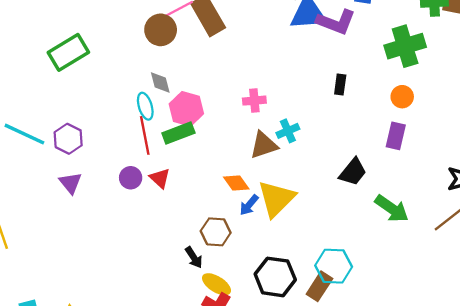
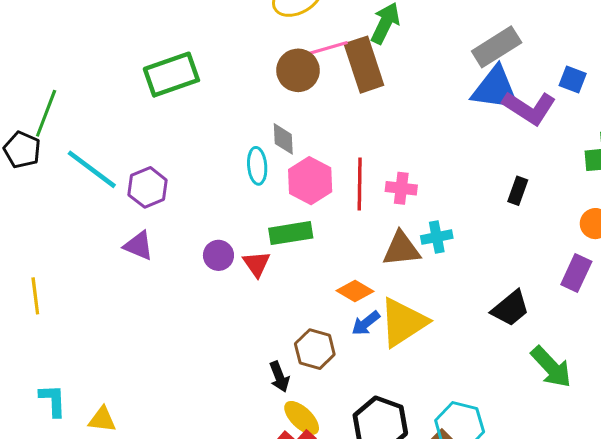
green rectangle: (178, 133) -> (291, 233), moved
red line: (145, 135) -> (360, 184), moved
purple triangle: (70, 183) -> (139, 246), turned -40
orange diamond: (236, 183) -> (355, 291), turned -36

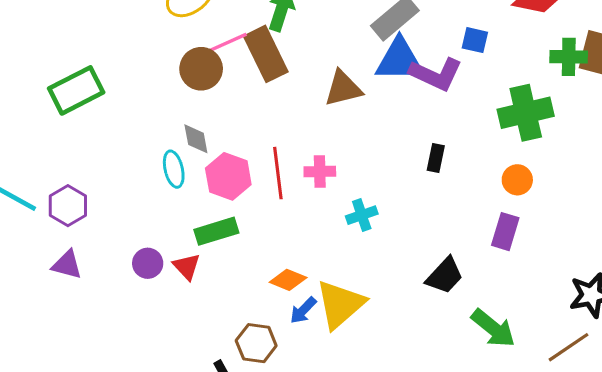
brown triangle: (401, 249) -> (343, 88), moved

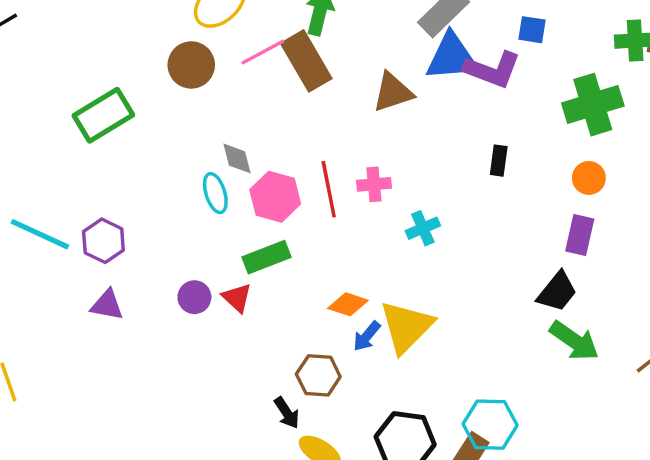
brown circle: (201, 69) -> (191, 65), moved
black trapezoid: (445, 276) -> (557, 292), moved

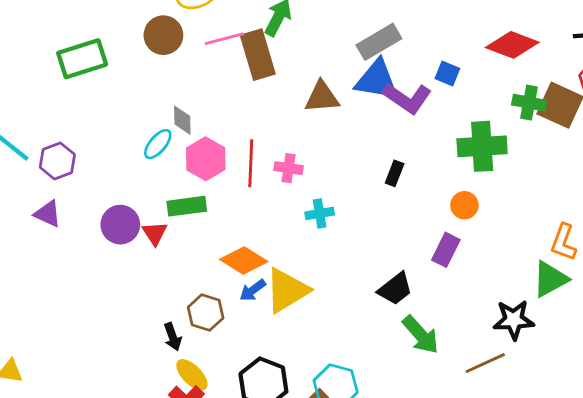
cyan ellipse: (215, 193) -> (158, 144), turned 44
black trapezoid: (557, 292) -> (395, 289), moved
purple circle: (194, 297) -> (120, 225), size x1.4
orange diamond: (348, 304) -> (244, 261), size x1.4

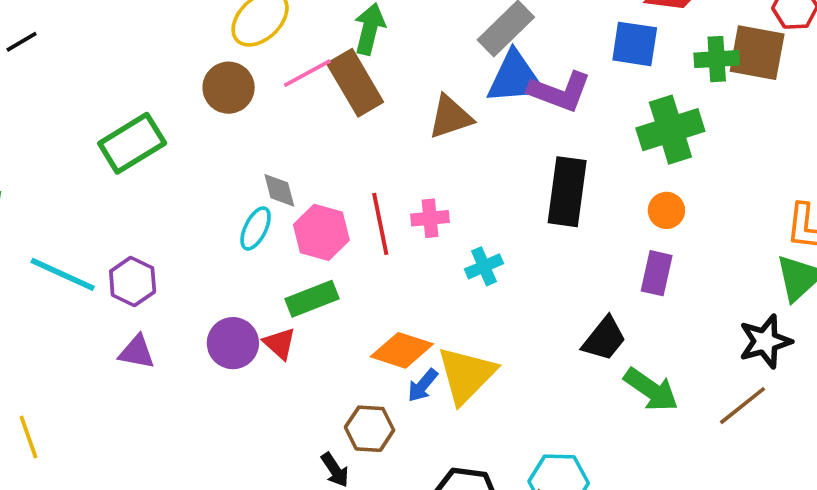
blue square: (447, 73) -> (635, 44), moved, size x1.5
black rectangle: (395, 173) -> (567, 192), size x2.0

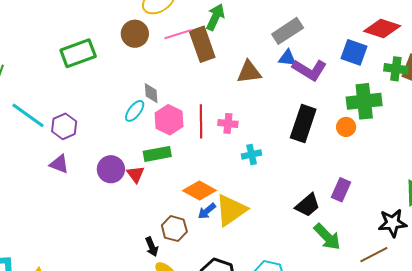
blue triangle: (515, 78) -> (287, 58), size x0.6
orange circle: (666, 210) -> (346, 127), moved
purple rectangle: (657, 273) -> (341, 190), moved

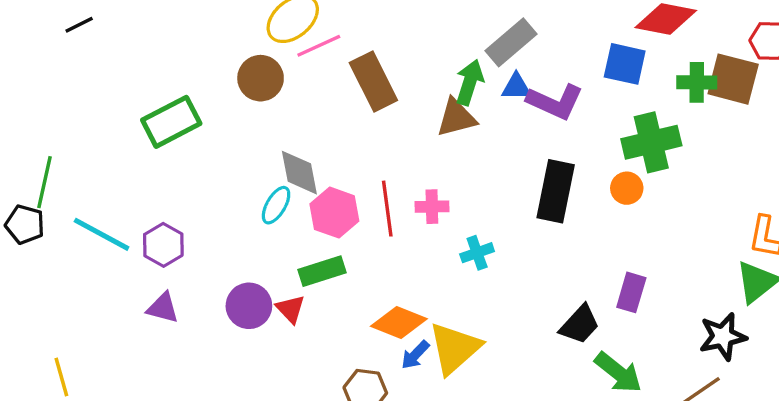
green arrow: (215, 17) -> (470, 82), moved
pink line: (178, 34) -> (319, 46), moved
gray diamond: (151, 93) -> (299, 173), size x1.4

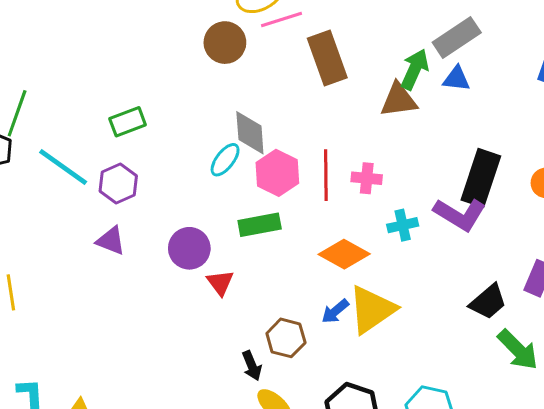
purple L-shape: (555, 102) -> (460, 214), moved
green rectangle: (171, 122) -> (128, 122), moved, size x0.7
red triangle: (290, 309) -> (220, 283), moved
orange diamond: (399, 322) -> (344, 254), moved

